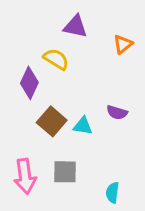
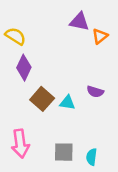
purple triangle: (75, 26) -> (79, 22), moved
yellow semicircle: (56, 59) -> (15, 36), moved
gray square: (65, 172) -> (64, 152), moved

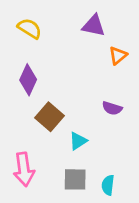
yellow semicircle: (15, 36) -> (30, 28), moved
orange triangle: (100, 36) -> (118, 56), moved
cyan triangle: (67, 103) -> (78, 141), moved, turned -42

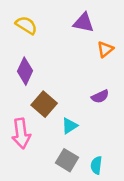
purple semicircle: (112, 108) -> (100, 96), turned -42
pink arrow: (24, 169) -> (21, 133), moved
gray square: (75, 179) -> (67, 160), turned 30

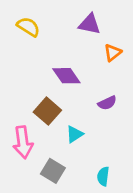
purple diamond: (25, 71) -> (66, 76), moved, turned -60
gray square: (67, 160) -> (53, 171), moved

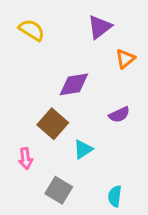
purple triangle: (90, 24) -> (100, 27), turned -50
purple diamond: (66, 76) -> (74, 84), turned -64
pink arrow: (23, 142) -> (26, 158), size x0.6

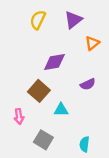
yellow semicircle: (32, 30) -> (38, 20), moved, turned -96
cyan triangle: (83, 149) -> (61, 110), turned 32

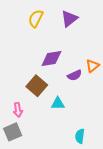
orange triangle: (92, 43) -> (92, 66), moved
purple semicircle: (88, 84) -> (75, 75), moved
gray square: (43, 140) -> (13, 132), moved, turned 36

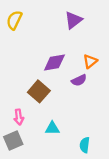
yellow semicircle: (36, 19) -> (14, 20), moved
orange triangle: (92, 66) -> (90, 61), moved
cyan triangle: (58, 104) -> (52, 128), moved

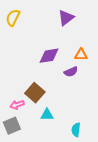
orange triangle: (90, 61) -> (81, 55), turned 40
brown square: (39, 91) -> (35, 93), moved
pink arrow: (19, 117) -> (17, 105), turned 80

